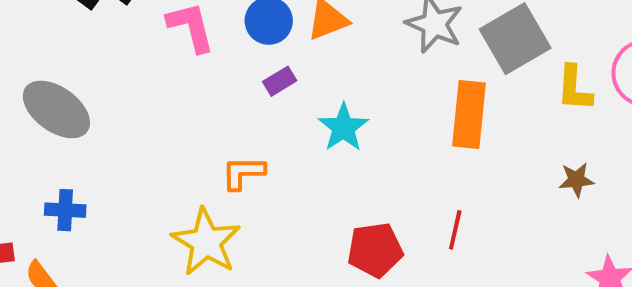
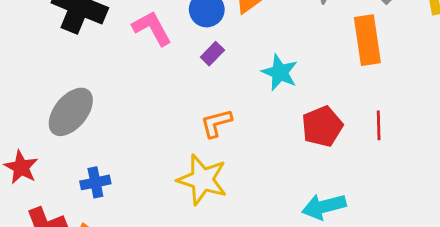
purple rectangle: (280, 81) -> (212, 54), moved
gray ellipse: (56, 109) -> (71, 112), turned -72
red pentagon: (375, 250) -> (322, 126), moved

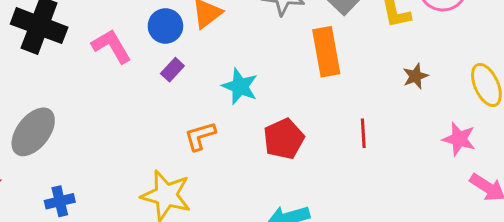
orange L-shape: (216, 123) -> (200, 136), moved
red line: (379, 125) -> (363, 133), moved

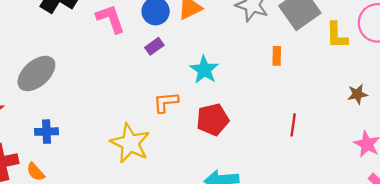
orange rectangle: (326, 52) -> (277, 56), size x0.5
brown star: (415, 76) -> (357, 94), moved
red pentagon: (284, 139) -> (213, 119), moved

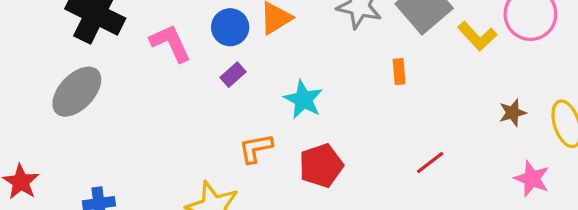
yellow L-shape: (337, 35) -> (477, 36), turned -36
gray ellipse: (36, 73) -> (77, 92), moved
red line: (293, 125) -> (430, 162), turned 50

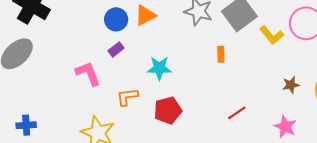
pink L-shape: (170, 43) -> (88, 73), moved
cyan star: (303, 100) -> (159, 68), turned -30
pink star: (532, 179) -> (285, 127), moved

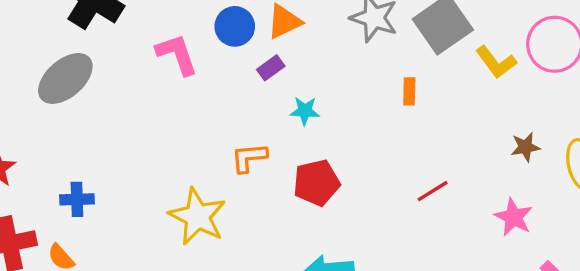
purple rectangle: (116, 49) -> (271, 68), moved
cyan star: (159, 68) -> (305, 111), size x0.7
pink L-shape: (88, 73) -> (177, 54), moved

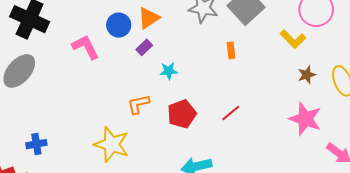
yellow L-shape: (496, 62) -> (293, 39), moved
red line: (433, 191) -> (231, 113), moved
pink star: (514, 217) -> (305, 119), size x1.4

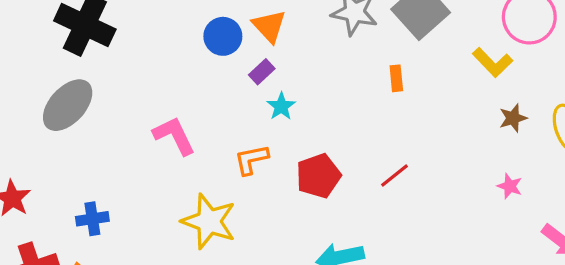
orange triangle: (149, 18) -> (269, 26), turned -40
pink L-shape: (86, 47) -> (174, 136), moved
cyan star: (169, 71) -> (281, 106), moved, turned -30
pink star: (305, 119) -> (510, 186), size x0.5

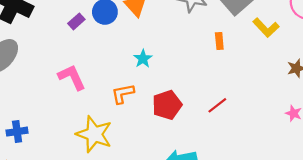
yellow L-shape: (493, 62) -> (266, 28), moved
purple rectangle: (262, 72) -> (76, 21), moved

